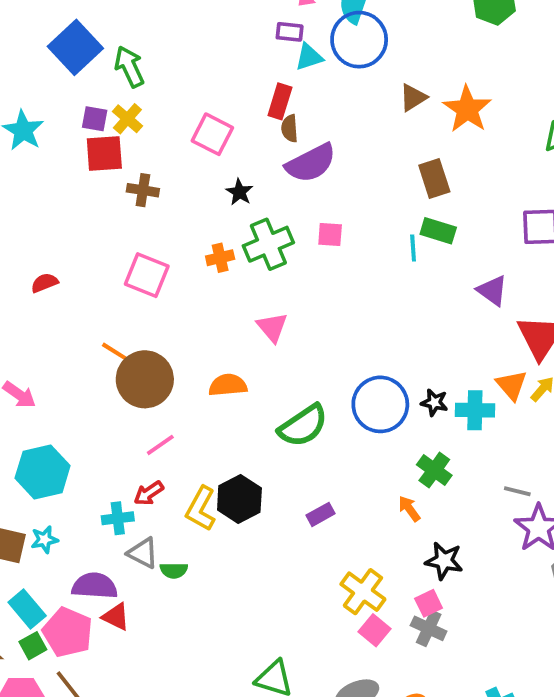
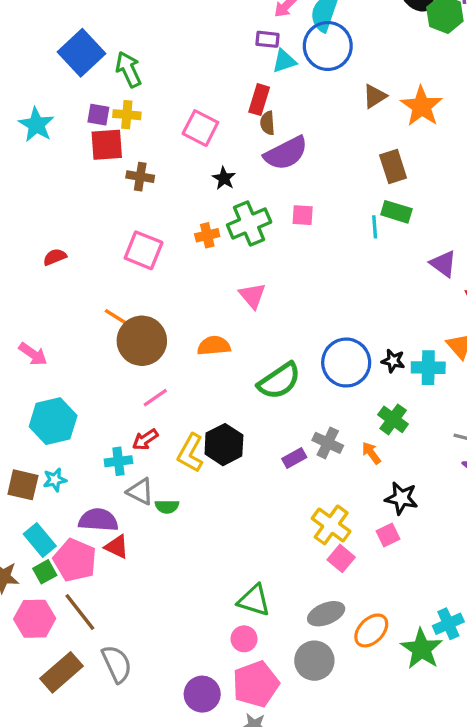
yellow cross: (127, 119) -> (127, 115), turned -36
gray cross: (429, 628) -> (328, 443), moved

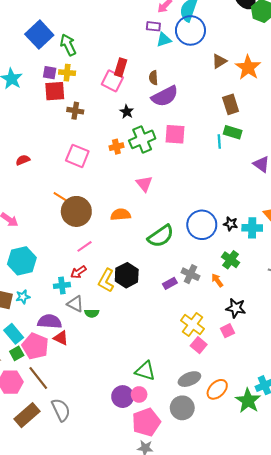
red rectangle: (259, 100) -> (121, 67), moved
pink square: (303, 215) -> (175, 134), size x1.5
purple circle: (202, 694) -> (123, 397), moved

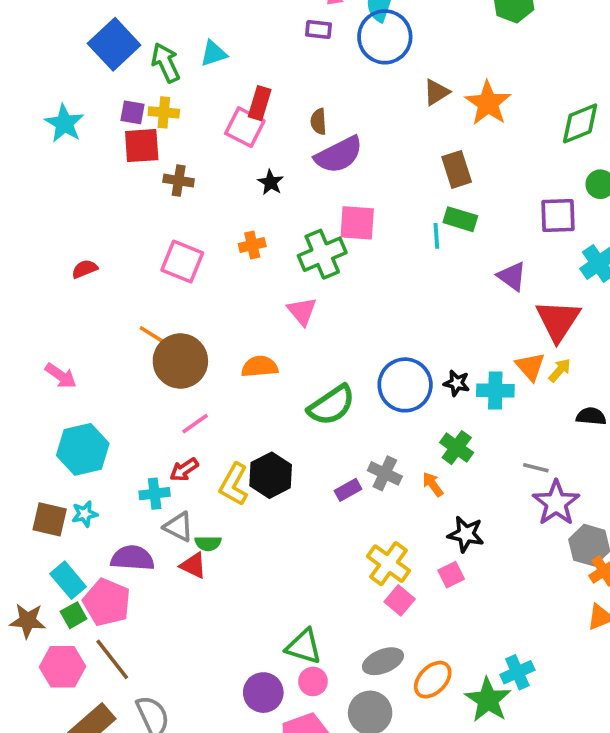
cyan triangle: (164, 40) -> (214, 53), moved
green cross: (142, 139) -> (322, 254), moved
red triangle: (61, 338) -> (193, 565), moved
pink circle: (139, 394) -> (313, 681), moved

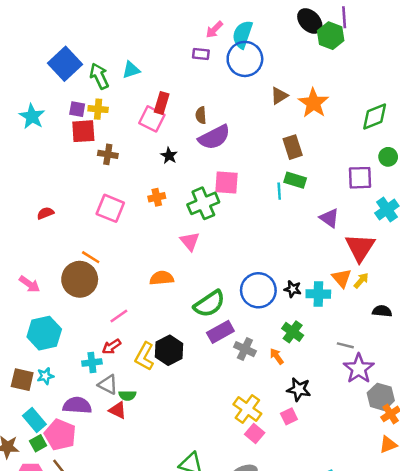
brown circle: (180, 361) -> (80, 279), moved
purple rectangle: (348, 490) -> (220, 332), moved, size x1.5

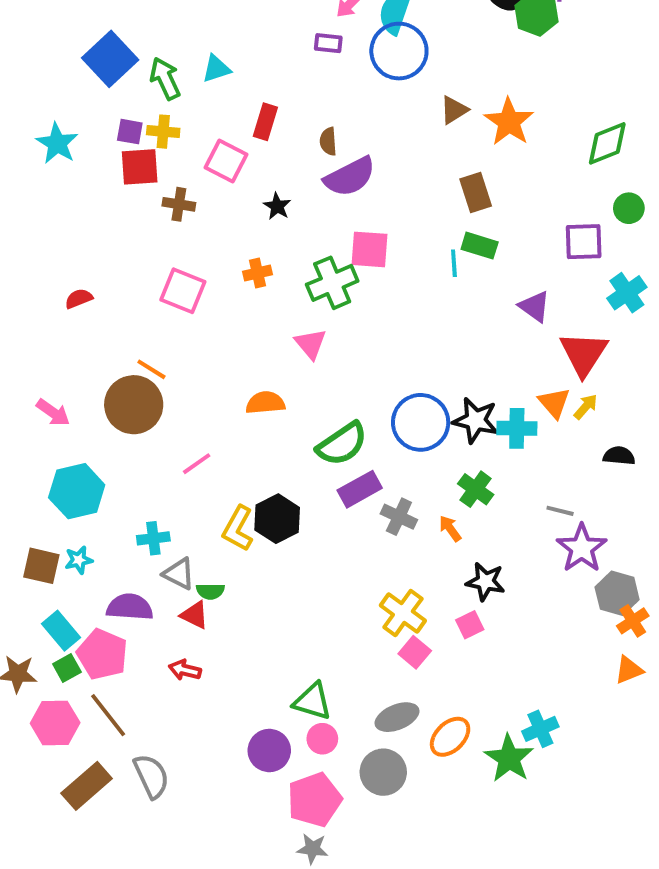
pink square: (152, 119) -> (226, 161), moved
black star: (293, 289) -> (476, 420), size x1.6
red arrow: (111, 347) -> (185, 670), moved, turned 48

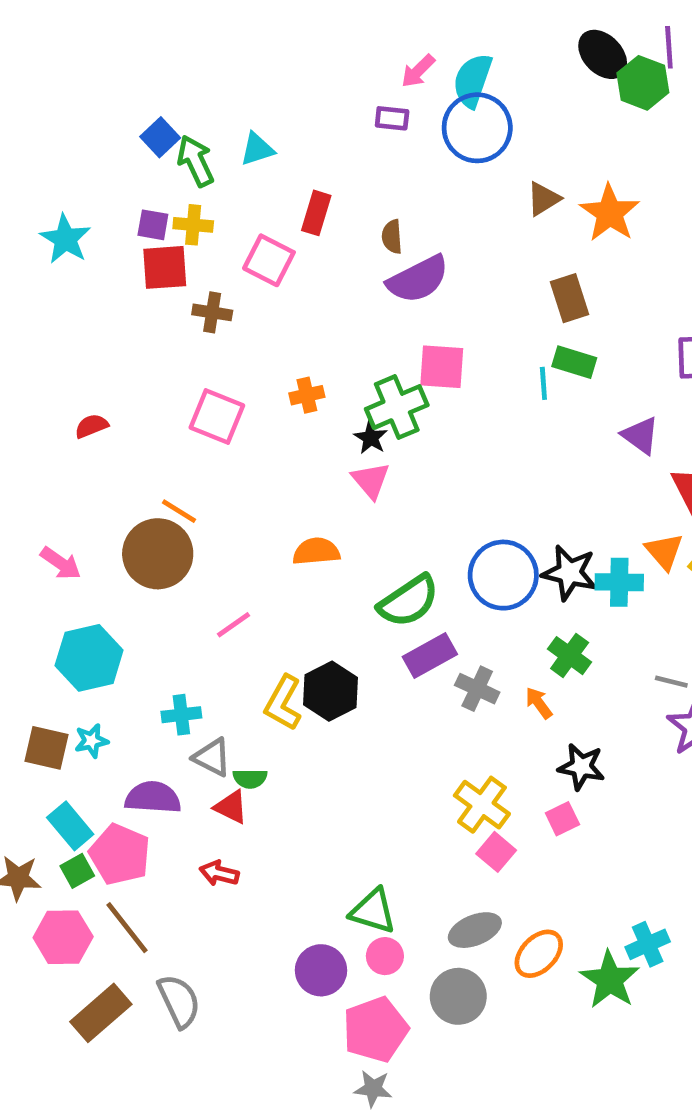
blue square: (110, 59) -> (160, 137), moved, size x0.6
black star: (277, 206) -> (371, 438), moved

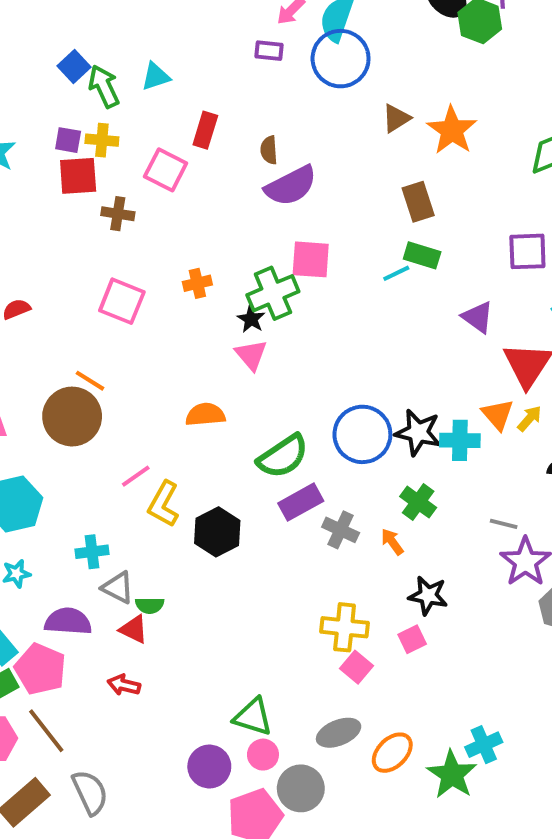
cyan line: (543, 383) -> (396, 273), turned 68
yellow L-shape: (283, 703) -> (164, 504), moved
yellow cross: (482, 805) -> (345, 627), turned -30
gray circle: (458, 996) -> (301, 788), moved

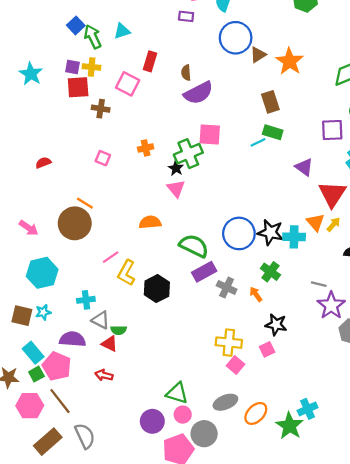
blue circle: (341, 59) -> (236, 38), moved
pink square: (122, 301) -> (103, 158), size x0.6
green semicircle: (283, 456) -> (194, 246), turned -120

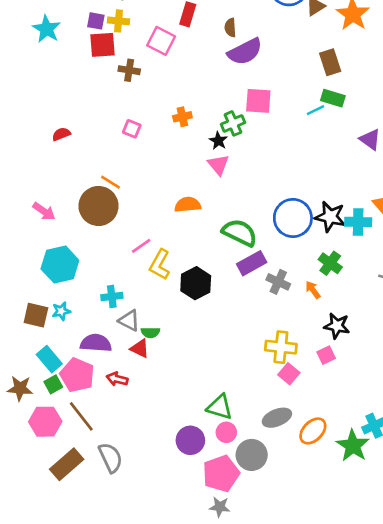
green cross: (188, 154) -> (233, 123), size x0.7
red arrow: (104, 375) -> (117, 379), moved

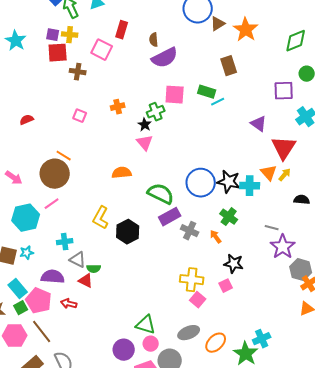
green rectangle: (333, 98) -> (207, 92), moved
pink line: (141, 246) -> (52, 204), moved

